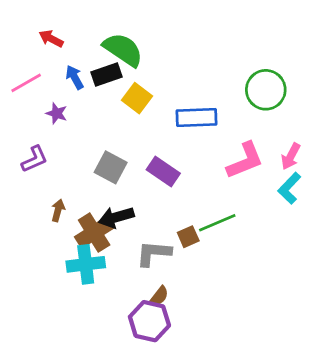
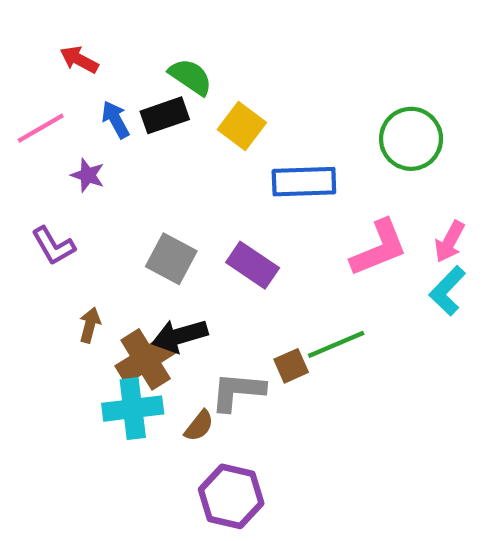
green semicircle: (123, 50) -> (190, 77), size x0.7
yellow square: (137, 98) -> (242, 126), moved
purple L-shape: (34, 159) -> (53, 246), turned 84
brown semicircle: (159, 296) -> (199, 426), moved

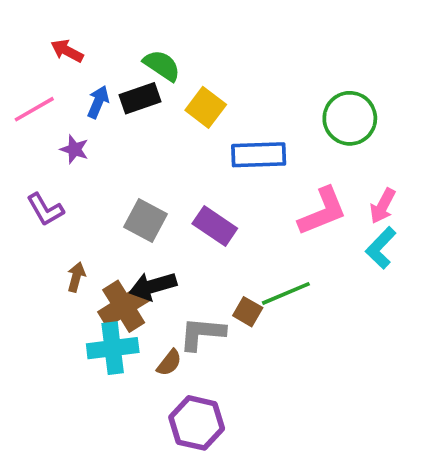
blue arrow: (116, 120) -> (98, 102), turned 52
brown square: (291, 366) -> (248, 312), turned -36

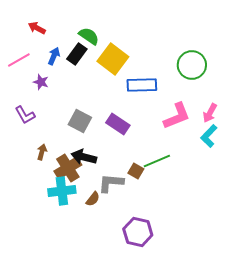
black rectangle: (140, 98) -> (77, 54), turned -35
yellow square: (206, 107) -> (113, 59), size x1.4
black arrow: (153, 286) -> (84, 157), turned 30
purple hexagon: (197, 423) -> (138, 232), moved

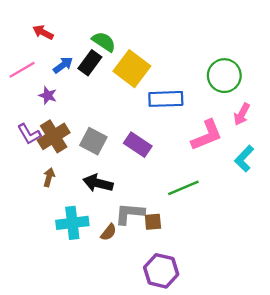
blue arrow: (54, 56) -> (63, 65), turned 30
pink arrow: (210, 113) -> (242, 114), moved
brown cross: (68, 168) -> (54, 136), moved
brown square: (136, 171) -> (153, 222), moved, turned -35

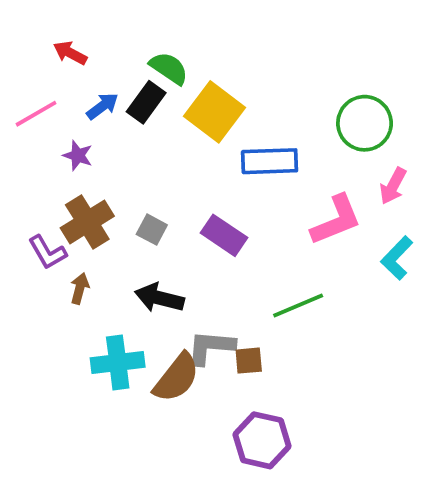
purple L-shape: (29, 134) -> (47, 252), moved
gray square: (93, 141) -> (152, 230), size x0.7
brown semicircle: (109, 232) -> (177, 378), size x1.8

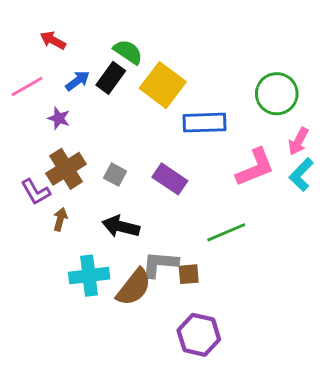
cyan L-shape: (397, 258) -> (301, 175), moved

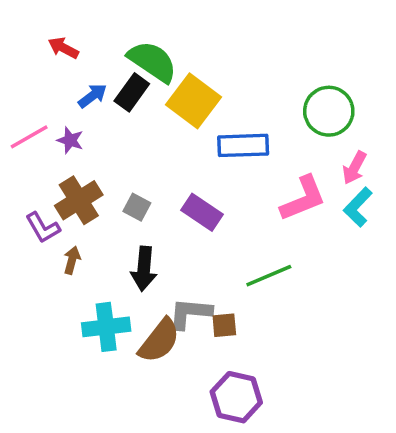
green semicircle: (128, 52) -> (152, 62), size x1.4
pink line: (27, 87) -> (29, 137), moved
black arrow: (121, 227) -> (144, 269), turned -99

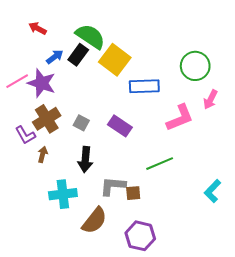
purple star: (70, 140) -> (42, 83), size x1.8
cyan L-shape: (358, 207) -> (212, 191), moved
brown semicircle: (159, 341) -> (94, 221), moved

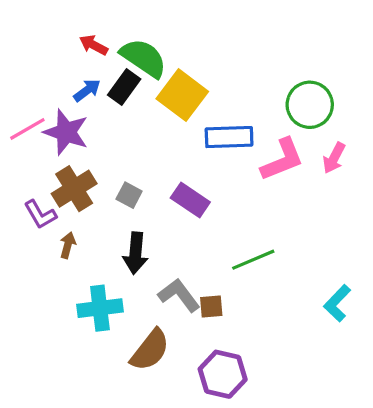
red arrow: (38, 28) -> (94, 45), moved
pink L-shape: (180, 118) -> (282, 160), moved
gray L-shape: (113, 186) -> (179, 295), turned 48

